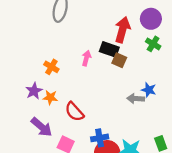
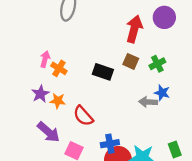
green cross: (153, 44) -> (157, 64), moved, turned 32
black rectangle: (109, 49) -> (103, 72), moved
pink arrow: (86, 58) -> (45, 59), moved

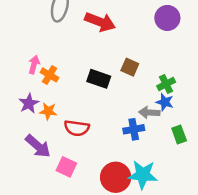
red arrow: (134, 29) -> (100, 22), moved, turned 96
green cross: (157, 64) -> (166, 84), moved
red semicircle: (83, 116) -> (77, 128), turned -40
blue cross: (110, 144) -> (134, 129), moved
green rectangle: (175, 149) -> (179, 135), moved

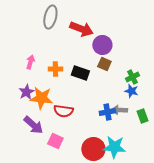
purple circle: (167, 18) -> (102, 45), moved
orange cross: (50, 75) -> (55, 69), moved, turned -32
orange star: (48, 111) -> (41, 98), size x1.6
gray arrow: (149, 112) -> (119, 110), moved

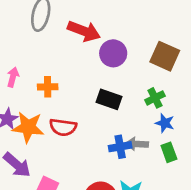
brown square: (104, 64) -> (165, 56), moved, size x1.5
black rectangle: (80, 73) -> (109, 99), moved
blue star: (131, 91) -> (165, 123), moved
red semicircle: (63, 111) -> (63, 127), moved

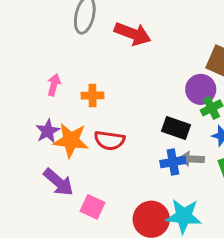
purple circle: (113, 53) -> (201, 89), moved
black rectangle: (109, 99) -> (176, 128), moved

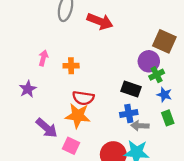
purple star: (48, 131) -> (28, 89), moved
orange star: (71, 140) -> (78, 116), moved
gray arrow: (191, 159) -> (140, 126), moved

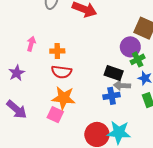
red semicircle: (83, 98) -> (61, 72), moved
gray arrow: (140, 126) -> (122, 85), moved
purple arrow: (47, 128) -> (17, 109), moved
pink square: (71, 146) -> (55, 115), moved

